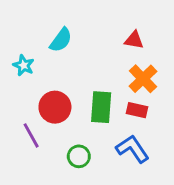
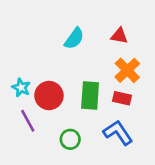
cyan semicircle: (61, 40) -> (74, 38), moved
cyan star: (24, 65) -> (21, 88), moved

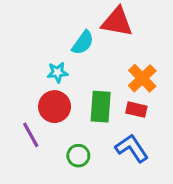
red triangle: (119, 36) -> (117, 22), moved, size x1.6
cyan star: (21, 88) -> (58, 72), moved, turned -30

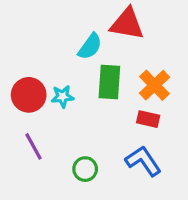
cyan star: (58, 72) -> (63, 96), moved
red circle: (55, 107) -> (29, 95), moved
green rectangle: (101, 107) -> (109, 82), moved

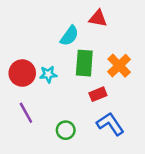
red triangle: (127, 24) -> (98, 18), size x0.7
red rectangle: (148, 119) -> (98, 94), moved, turned -35

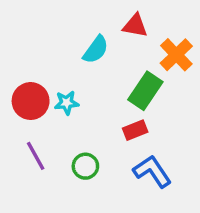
green rectangle: (84, 63) -> (145, 91), moved, turned 30
orange cross: (119, 66) -> (176, 55), moved
green circle: (66, 130) -> (85, 166), moved

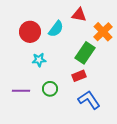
red circle: (31, 101) -> (30, 32), moved
purple line: (36, 156) -> (21, 91), turned -60
green circle: (85, 166) -> (50, 89), moved

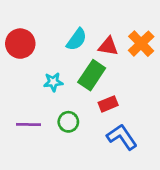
red triangle: (79, 15) -> (108, 46), moved
red circle: (30, 32) -> (20, 44), moved
green rectangle: (85, 53) -> (92, 75), moved

